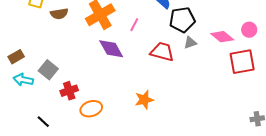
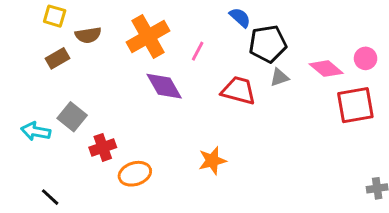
brown rectangle: (16, 57) -> (58, 58), moved
black line: (43, 122) -> (50, 197), moved

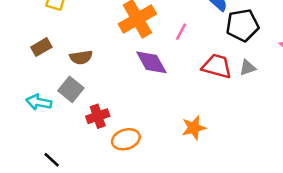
brown semicircle: (88, 35) -> (81, 57), moved
brown rectangle: (58, 58) -> (41, 47), moved
gray triangle: (279, 77) -> (248, 68), moved

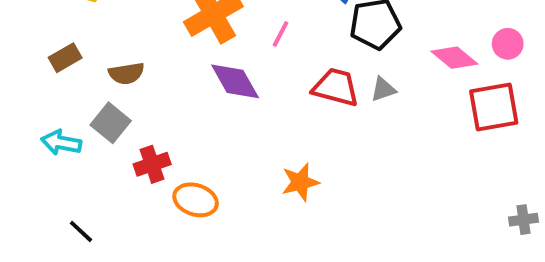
orange ellipse: (126, 139) -> (196, 200), turned 36

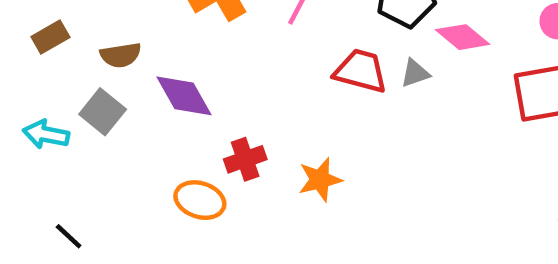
pink diamond: (454, 58) -> (463, 37), moved
purple diamond: (235, 81) -> (184, 96), moved
red cross: (152, 164) -> (245, 159), moved

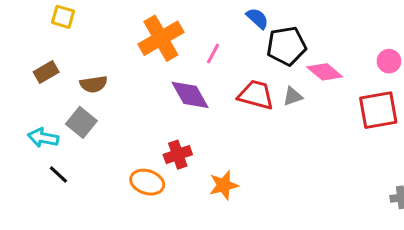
purple diamond: (184, 96) -> (190, 95), moved
orange star: (320, 180) -> (224, 185), moved
black line: (69, 236) -> (58, 174), moved

